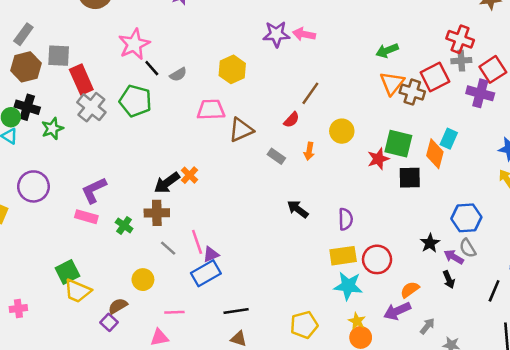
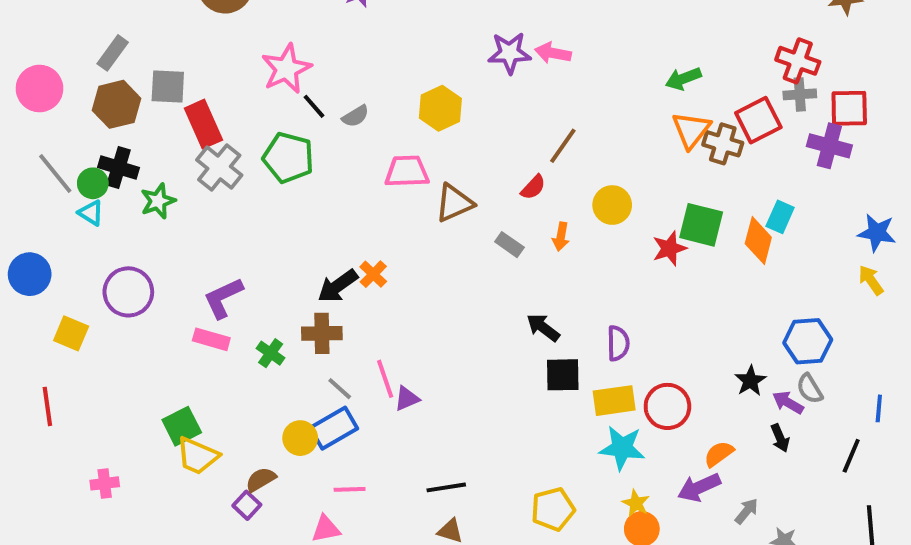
red square: (493, 69) -> (849, 108), turned 32
black square: (410, 178) -> (563, 375), moved
blue rectangle: (206, 273) -> (334, 428), moved

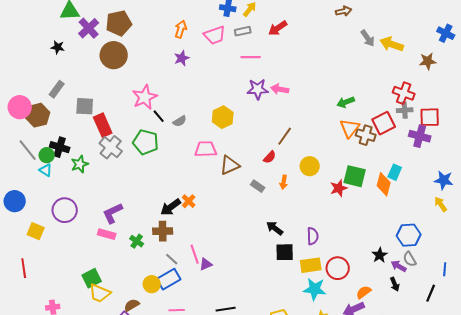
brown hexagon: (117, 104) -> (38, 115), moved

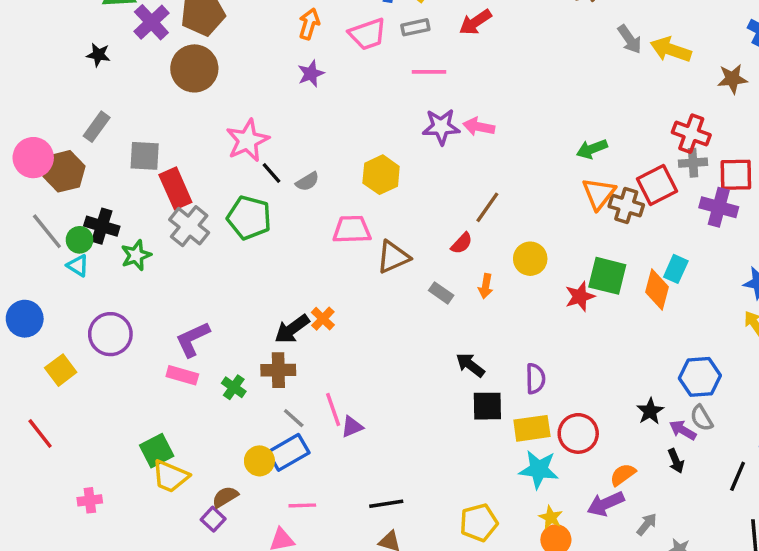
yellow square: (36, 231) -> (61, 370), turned 30
red line: (24, 268) -> (40, 433), turned -30

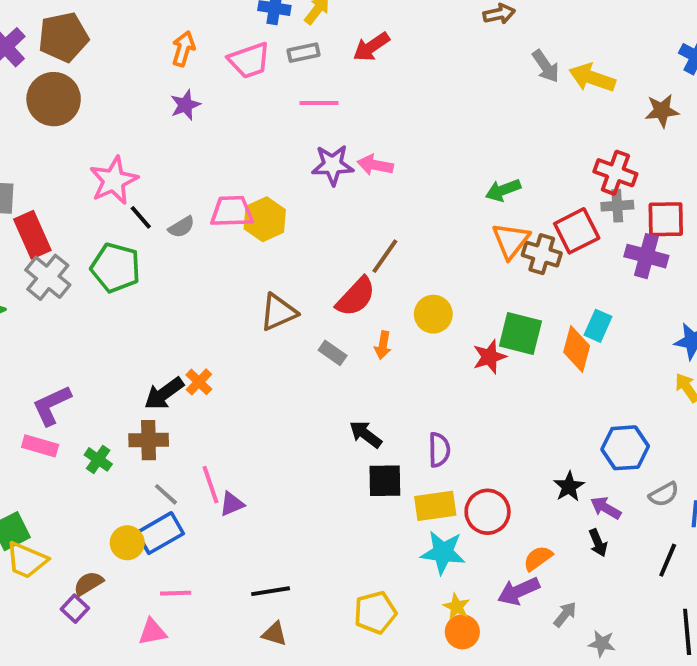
pink trapezoid: (352, 230) -> (232, 211), moved
red semicircle: (462, 243) -> (356, 297), size x1.6
gray semicircle: (702, 418) -> (664, 494), moved, turned -88

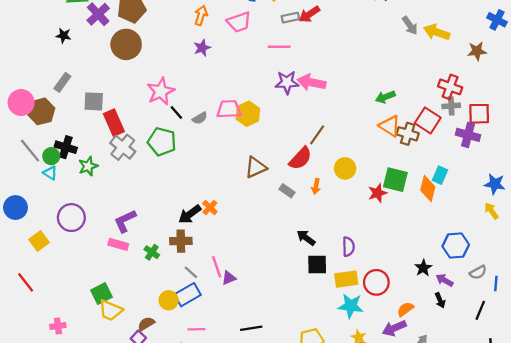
gray rectangle: (303, 53) -> (290, 18), moved
pink arrow: (375, 165) -> (312, 82), size x1.4
red square: (577, 231) -> (428, 120), turned -30
orange triangle: (511, 241) -> (390, 126), turned -35

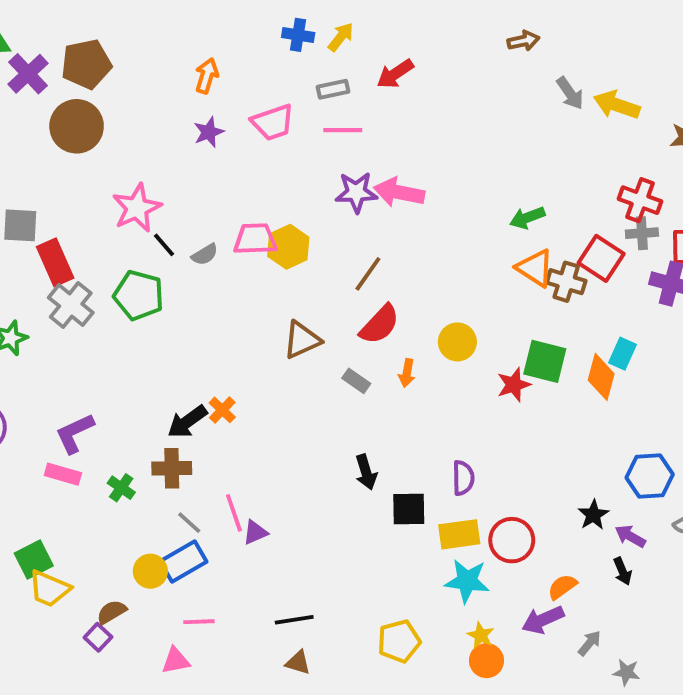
gray rectangle: (290, 18) -> (333, 89), moved
pink trapezoid: (239, 22) -> (273, 122), moved
brown line: (317, 135) -> (368, 274), moved
black arrow: (306, 238) -> (366, 472), moved, turned -144

